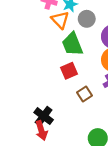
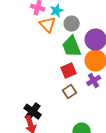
green trapezoid: (72, 44) -> (72, 47), moved
red square: (69, 71) -> (69, 71), moved

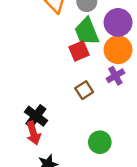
red square: (69, 71) -> (79, 51), moved

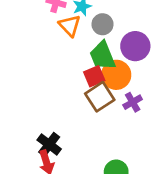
orange circle: (118, 50) -> (116, 75), moved
brown square: (84, 90) -> (100, 97), moved, size x1.5

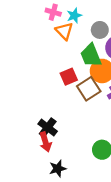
gray circle: (103, 24) -> (100, 30), moved
red square: (94, 76) -> (69, 77), moved

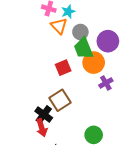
gray circle: (100, 30) -> (80, 32), moved
brown square: (89, 89) -> (60, 100), moved

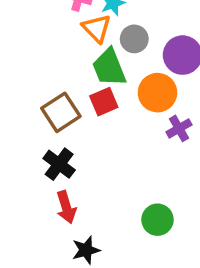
green trapezoid: (83, 48) -> (109, 68), moved
brown square: (60, 100) -> (61, 112), moved
black cross: (44, 115) -> (59, 164), moved

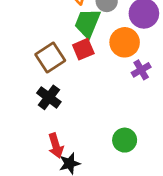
green trapezoid: (109, 68) -> (87, 23), turned 44
red arrow: (66, 207) -> (56, 146), moved

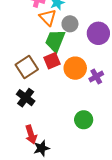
orange circle: (125, 42) -> (75, 68), moved
green circle: (125, 140) -> (84, 120), moved

